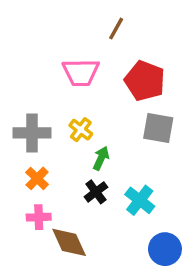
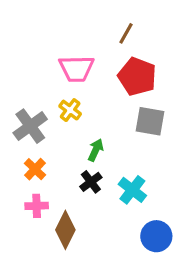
brown line: (116, 29) -> (126, 33), moved
yellow cross: (81, 130) -> (70, 110), moved
gray cross: (32, 133) -> (30, 126), turned -36
brown diamond: (69, 242) -> (65, 230), turned 51

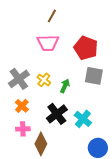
brown line: (126, 33) -> (52, 16), moved
yellow cross: (70, 110) -> (44, 80), moved
green arrow: (96, 150) -> (65, 86), moved
black cross: (91, 182) -> (57, 114), size x1.5

